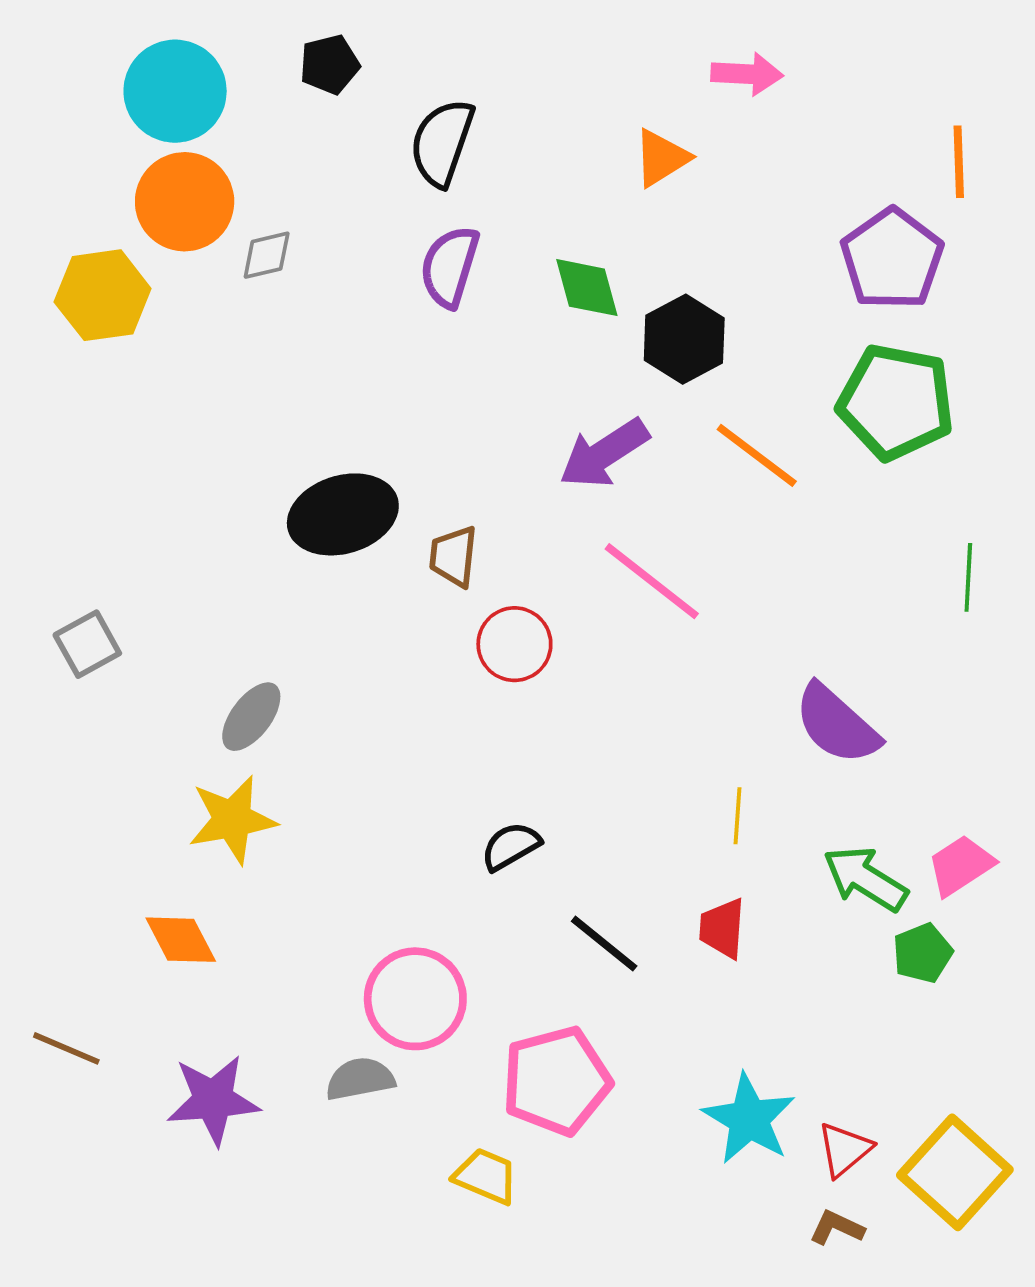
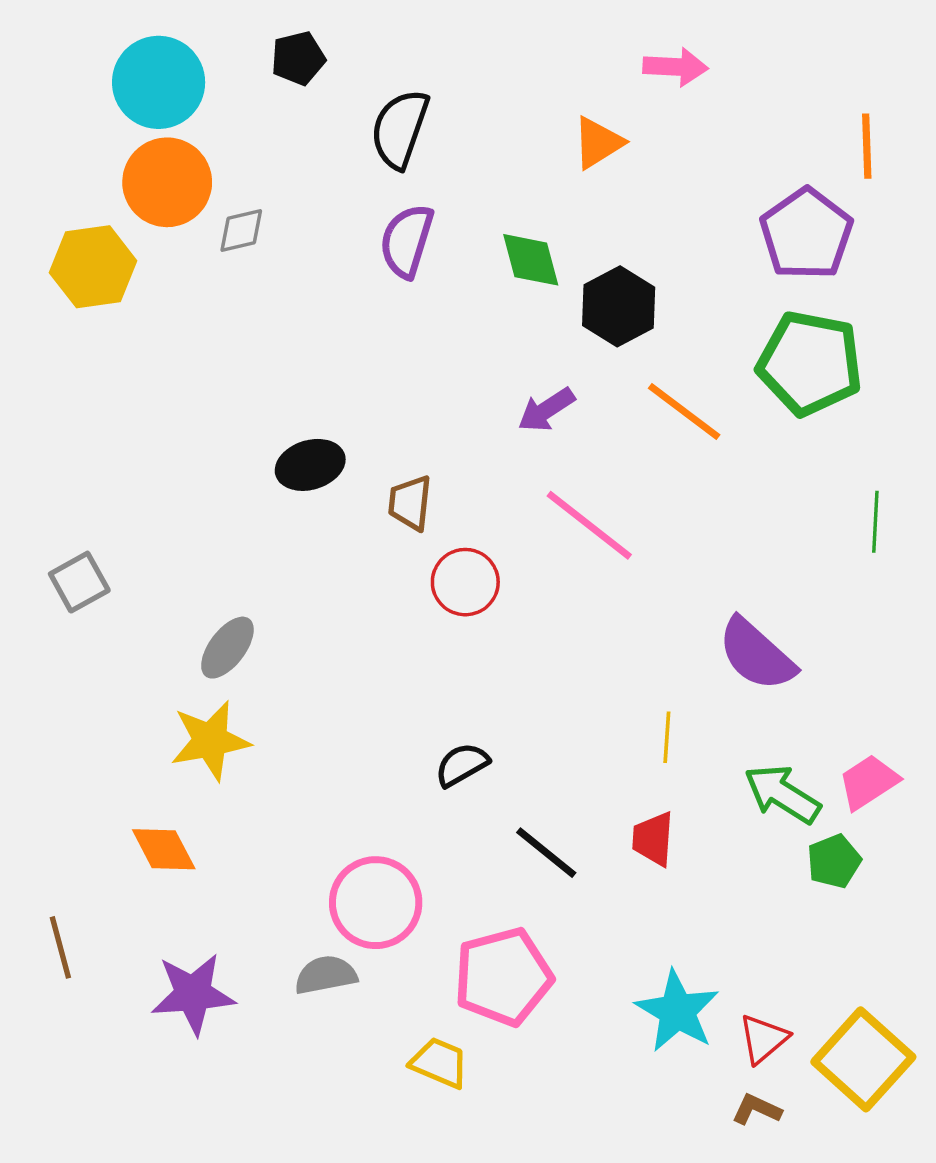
purple arrow: (604, 453) -> (546, 410), size x0.7
black ellipse: (343, 514) -> (310, 465), size x0.7
brown line: (66, 1048) -> (60, 947), turned 52

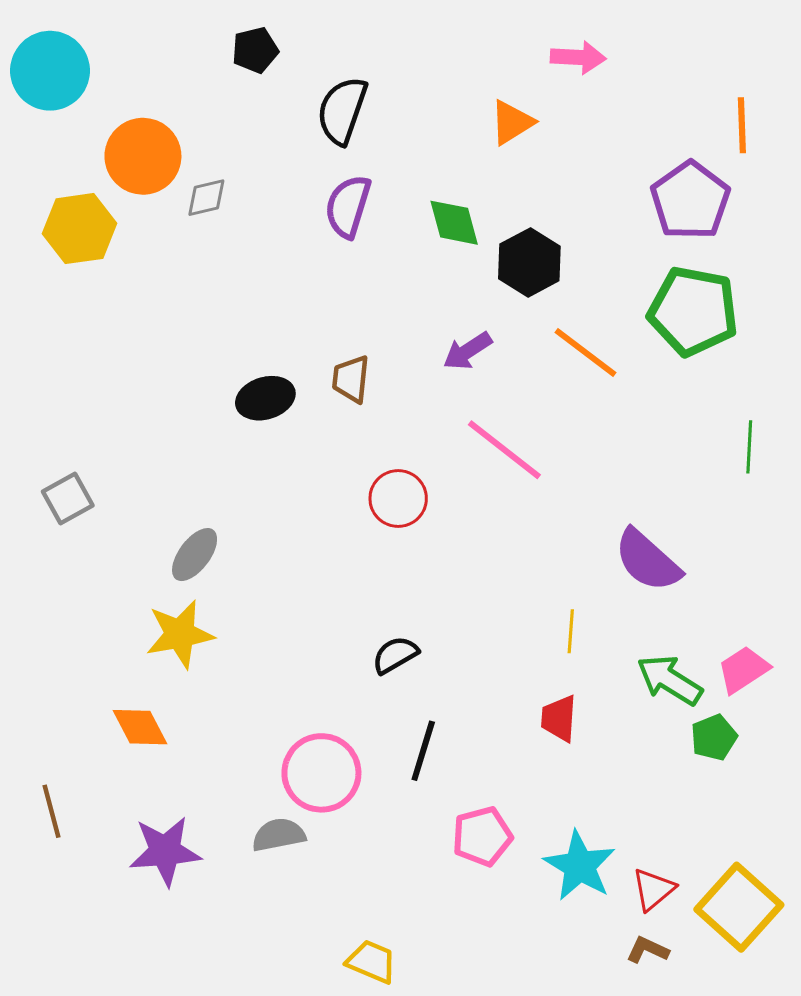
cyan circle: (159, 82) -> (50, 71), moved
brown trapezoid: (410, 503) -> (351, 379), moved
black line: (546, 853) -> (423, 751), moved, turned 68
pink pentagon: (503, 977) -> (482, 836), moved, size x0.7
yellow trapezoid: (439, 1063) -> (372, 962), moved

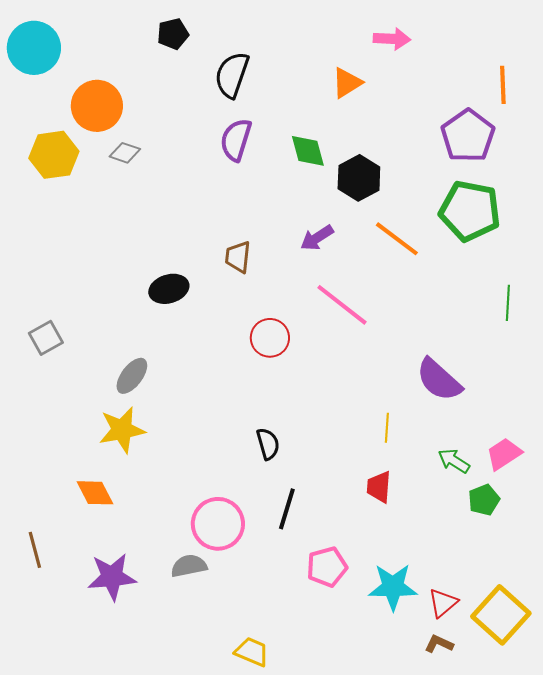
gray diamond: (206, 198) -> (125, 153), moved, turned 32
black ellipse: (265, 398) -> (169, 289), moved
black semicircle: (395, 655) -> (268, 444), turned 104
green arrow: (670, 680) -> (454, 461), size x0.7
cyan star: (580, 866) -> (393, 587), turned -30

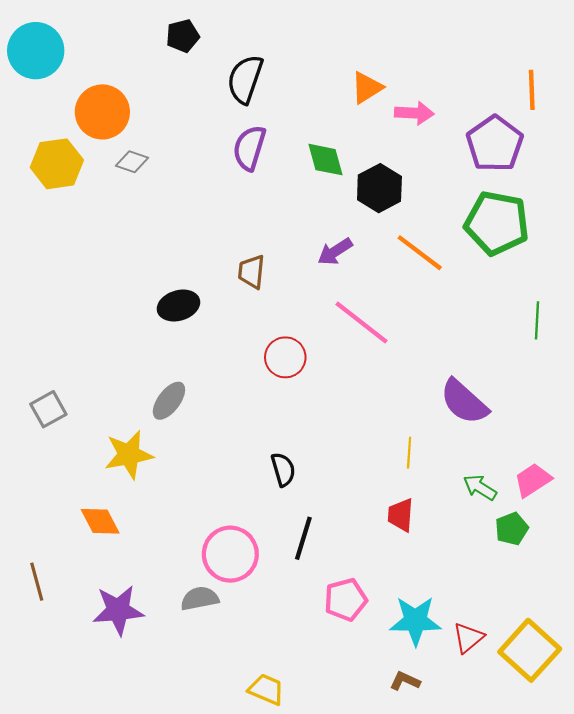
pink arrow: (392, 39) -> (414, 113), moved
gray square: (46, 338) -> (48, 409), moved
gray ellipse: (132, 376) -> (169, 401), moved
brown L-shape: (439, 644) -> (405, 681), moved

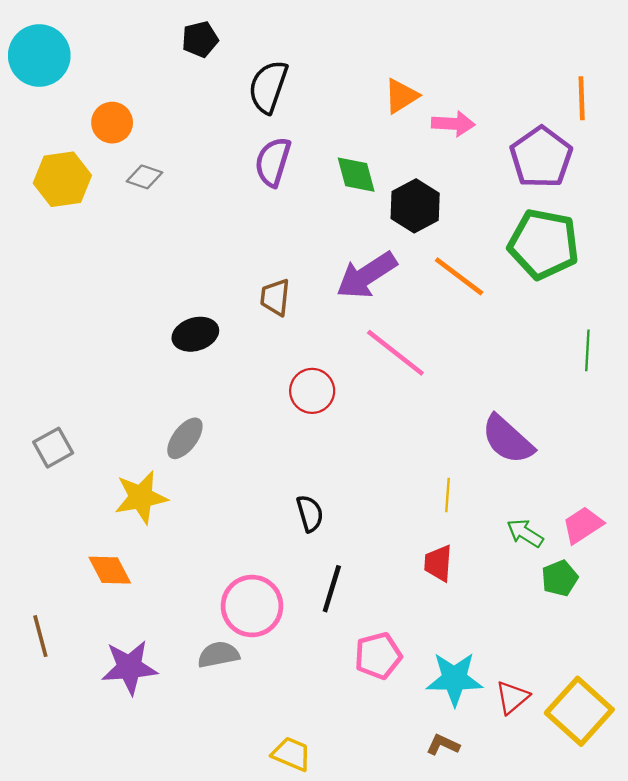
orange circle: (102, 112) -> (112, 123), size x0.7
purple arrow: (335, 252) -> (367, 275), size x1.6

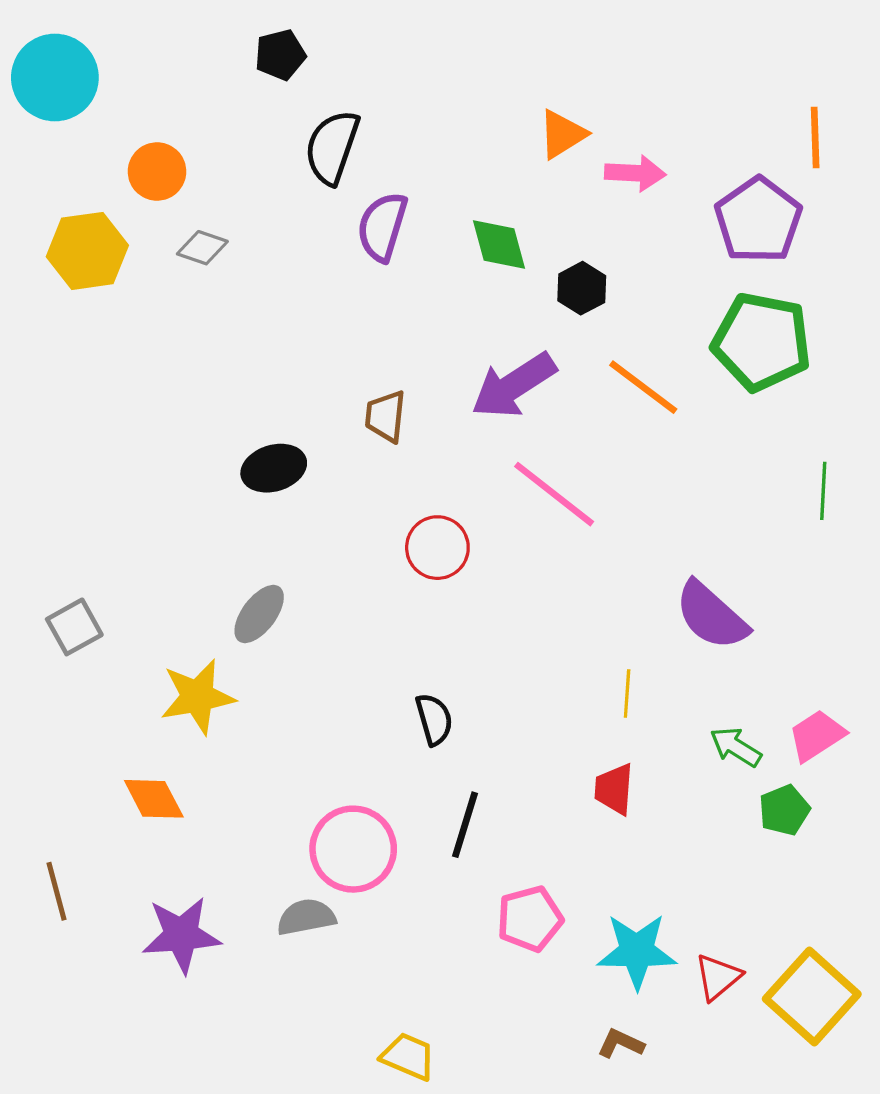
black semicircle: (268, 87) -> (332, 147), moved
black hexagon: (415, 206) -> (582, 288), size x0.7

